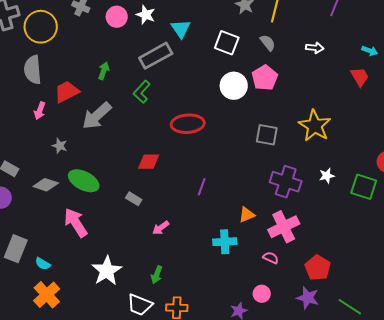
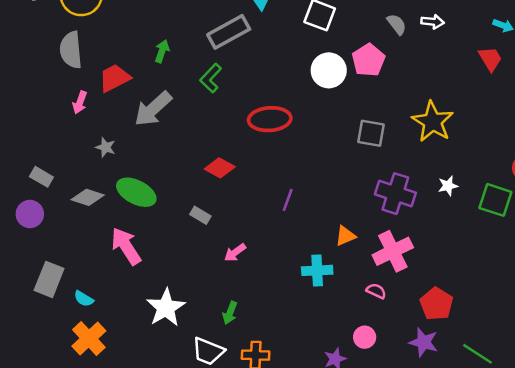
gray semicircle: (268, 43) -> (397, 24), moved
red diamond: (149, 162) -> (220, 168), turned 30

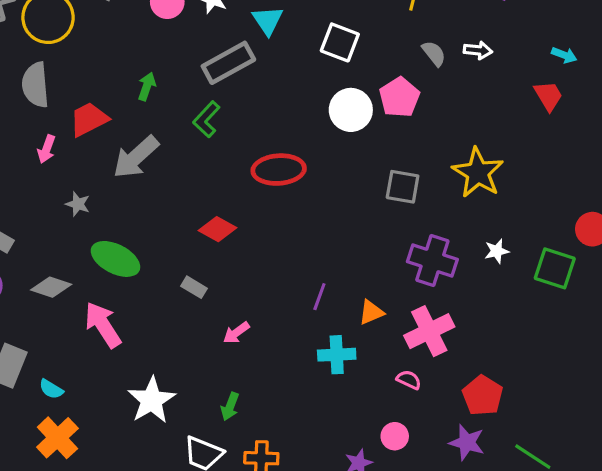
gray diamond: (88, 197) -> (51, 287), moved
purple line: (288, 200) -> (319, 297), moved

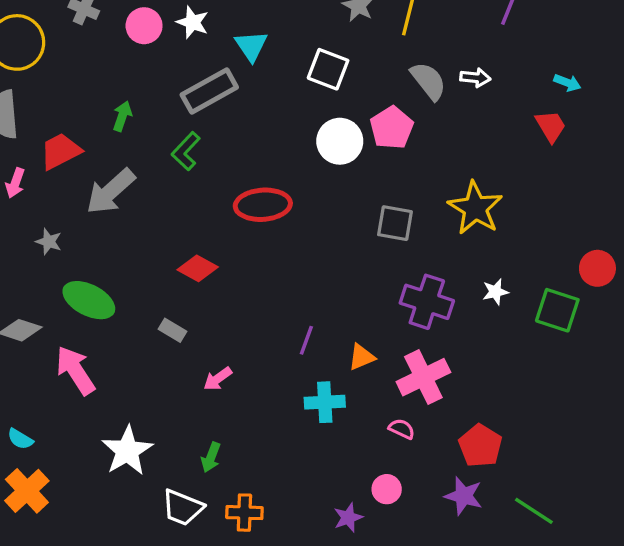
gray semicircle: (434, 53) -> (428, 81), size x1.4

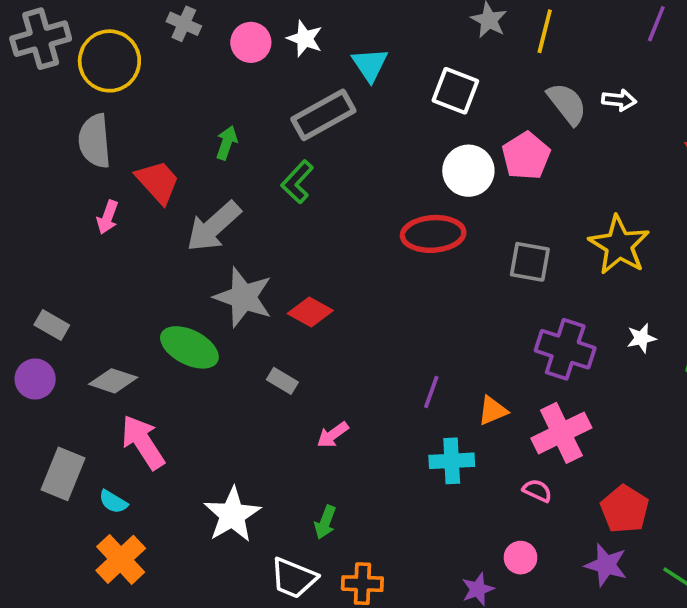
red trapezoid: (60, 151) -> (158, 182), turned 75
red ellipse: (263, 205) -> (433, 234), moved
gray star: (49, 242) -> (243, 297), moved, size x2.0
pink arrow: (75, 370) -> (143, 442), moved

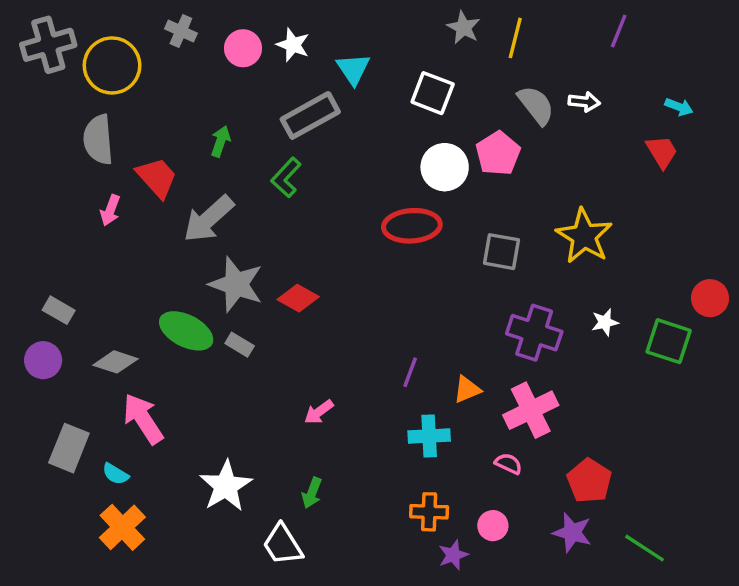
gray rectangle: (282, 381) -> (240, 345), moved
white trapezoid: (294, 578) -> (283, 545), turned 36
orange cross: (362, 584) -> (429, 512), moved

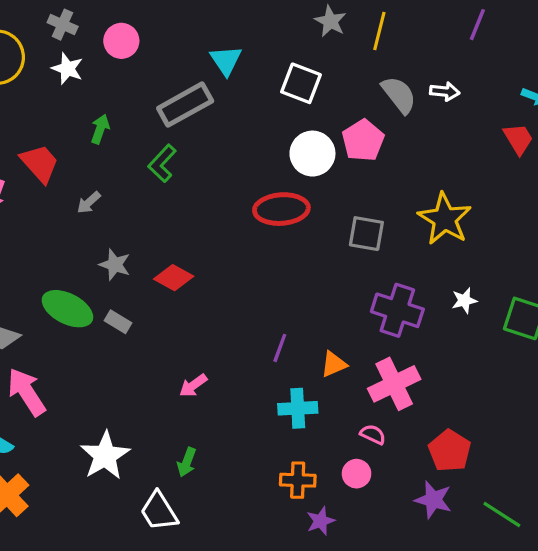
white star: (293, 45) -> (67, 69), moved
gray arrow: (209, 219) -> (89, 203), size x0.5
gray star: (236, 284) -> (115, 265), size x0.6
pink circle: (493, 526) -> (357, 474), moved

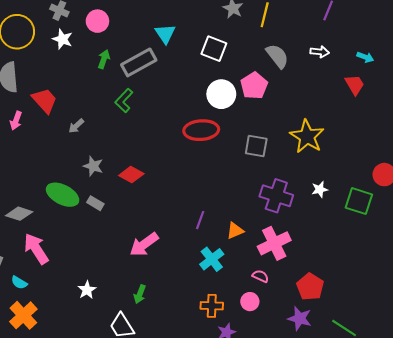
white arrow: (445, 91) -> (320, 52), moved
green arrow: (100, 129) -> (104, 59), moved
pink arrow: (193, 385) -> (144, 244), size x1.6
cyan cross: (298, 408) -> (212, 259), turned -35
white star: (105, 456) -> (87, 290), size x0.6

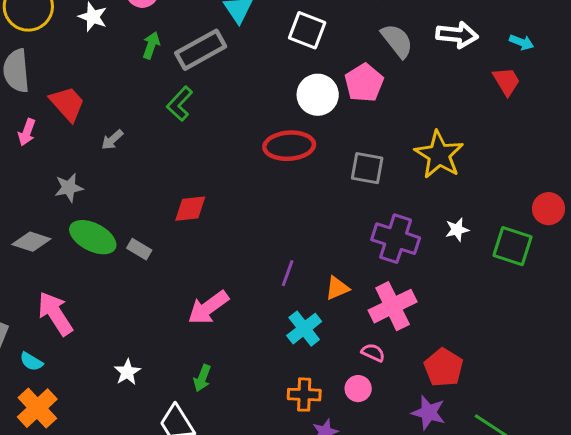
white arrow: (320, 52) -> (457, 35), size x1.5
gray star: (93, 166) -> (69, 188), moved, turned -30
red diamond: (131, 175) -> (190, 209), turned -35
gray diamond: (19, 214) -> (31, 242), moved

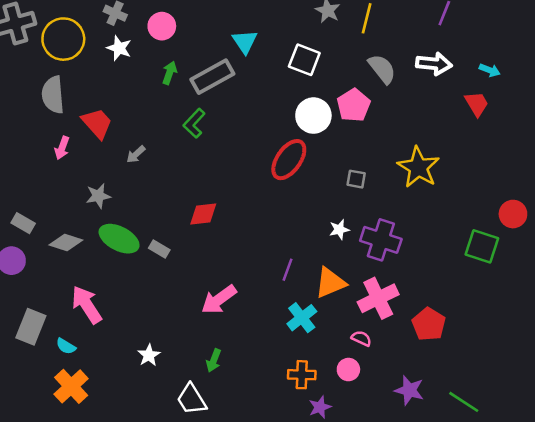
red ellipse: (289, 146) -> (289, 160), turned -51
gray square: (367, 168) -> (356, 179), size x0.7
white star: (457, 230) -> (339, 230), moved
orange triangle: (337, 288) -> (330, 283), size x1.5
red pentagon: (444, 368) -> (429, 324), moved

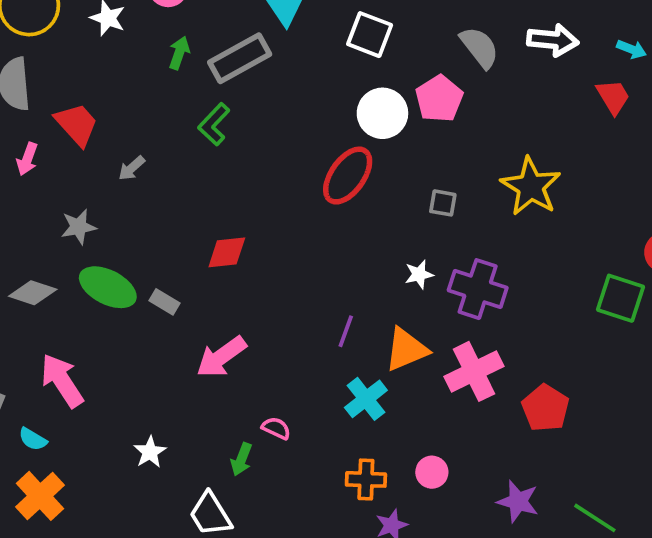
pink arrow: (219, 300) -> (221, 357), moved
pink semicircle: (361, 338) -> (276, 428), moved

